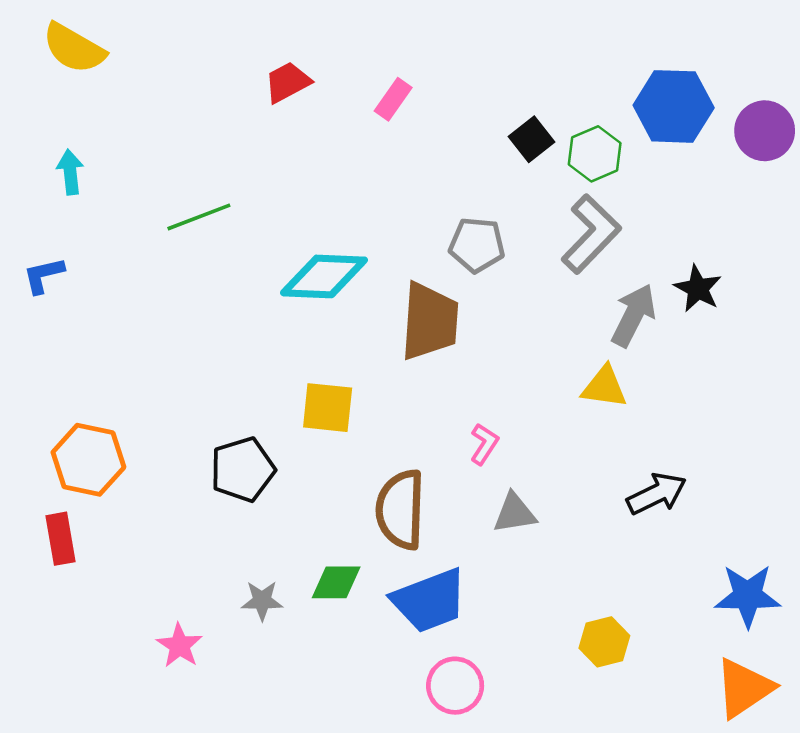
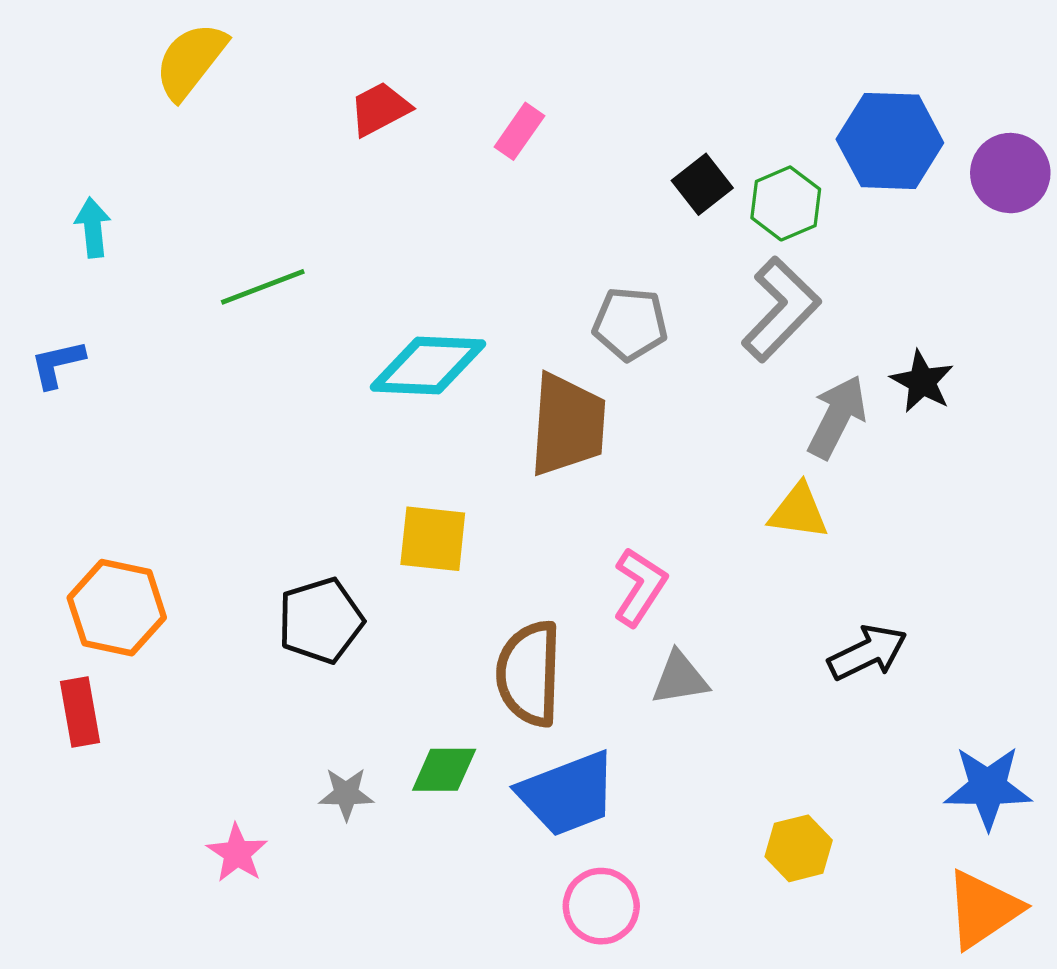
yellow semicircle: (74, 48) -> (191, 61), moved, turned 98
pink L-shape: (484, 444) -> (640, 587), size x1.4

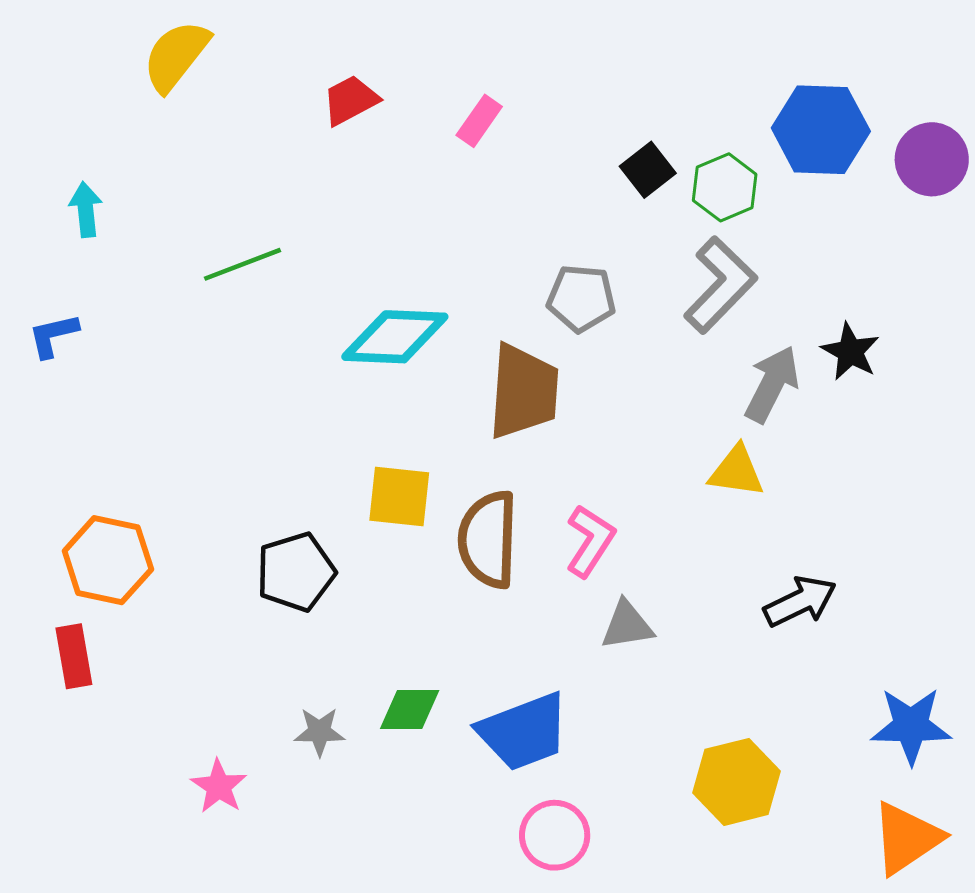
brown semicircle: (529, 673) -> (488, 539), moved
yellow hexagon: (799, 848) -> (736, 782), size x1.4

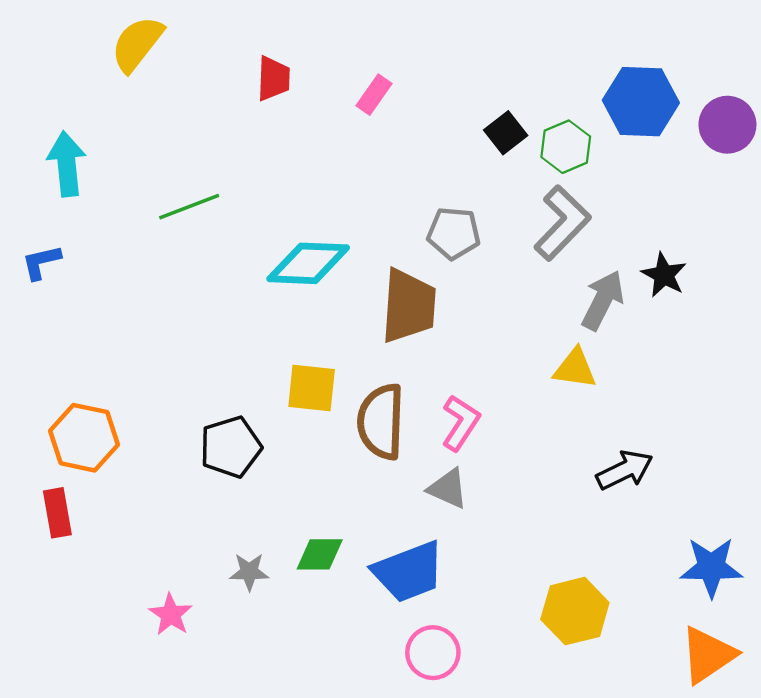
red trapezoid: (350, 100) -> (273, 78), turned 120
cyan arrow: (86, 210) -> (67, 164), size x1.5
gray triangle: (627, 625) -> (448, 489), moved, turned 33

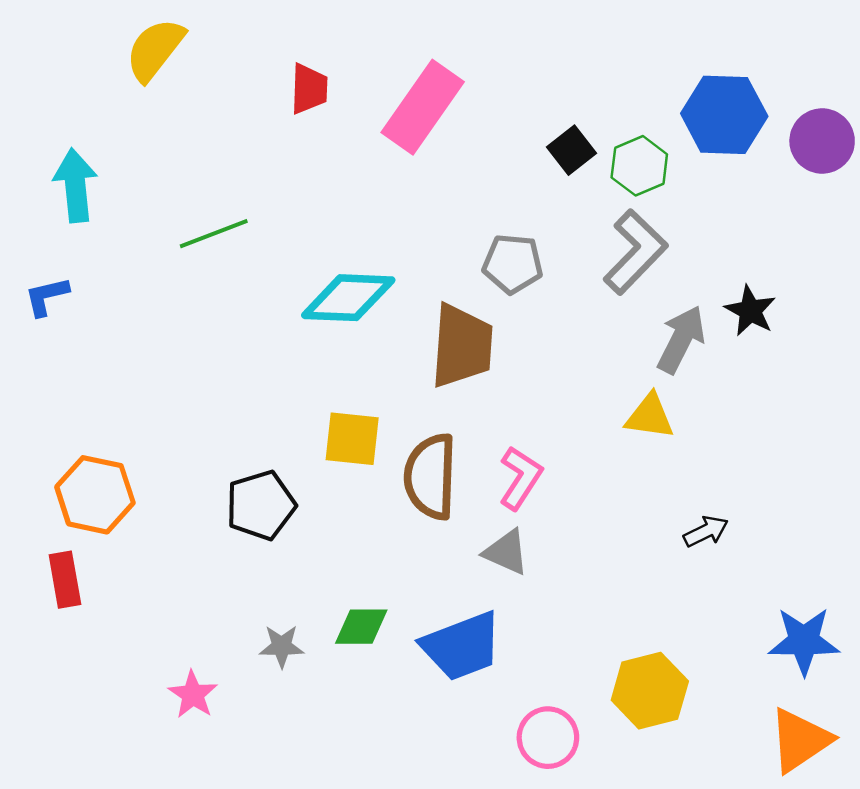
pink rectangle: (374, 95) -> (423, 107), size x2.0
black arrow: (625, 470) -> (706, 531), size x0.7
pink circle: (433, 653) -> (548, 738), moved

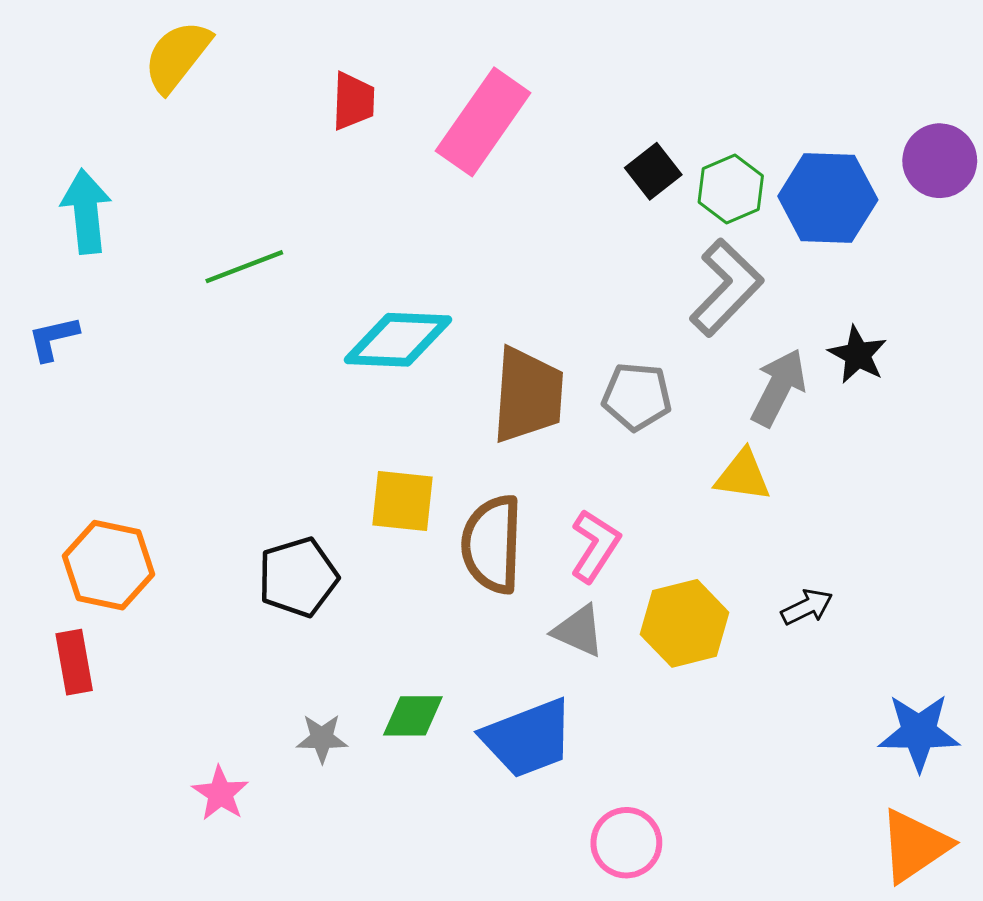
blue hexagon: (724, 115) -> (828, 198), moved
gray pentagon: (513, 264) -> (637, 397), moved
yellow hexagon: (650, 691) -> (685, 623), moved

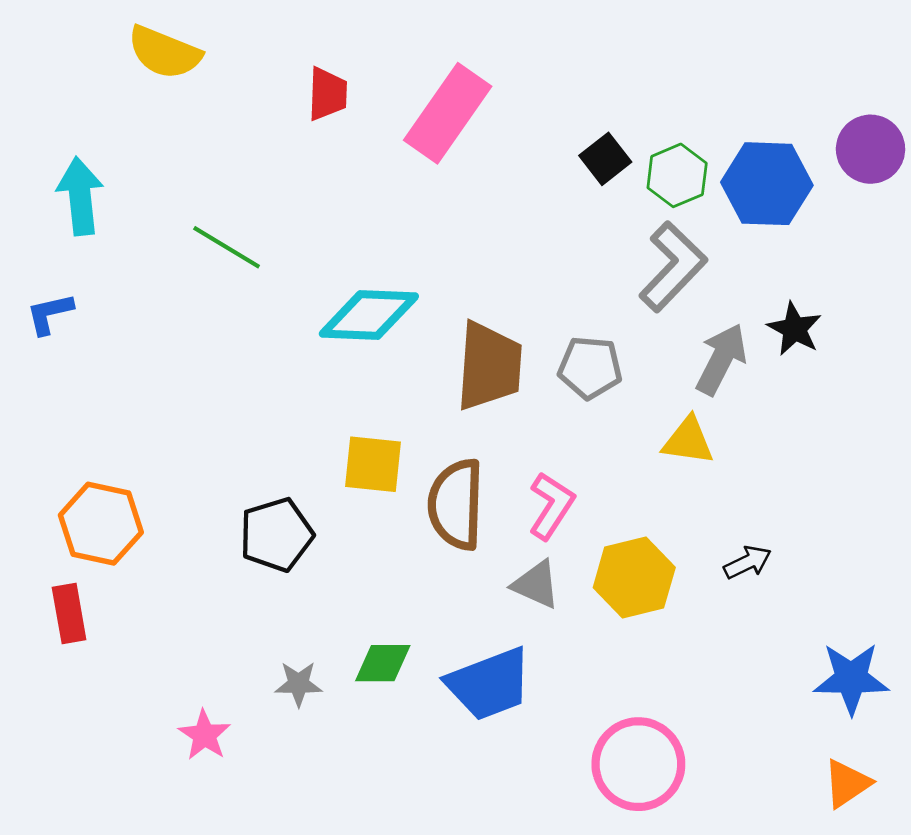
yellow semicircle: (177, 56) -> (164, 52), turned -106
green line: (244, 267) -> (227, 247), turned 52
pink circle: (626, 843) -> (638, 764), moved, size x1.4
orange triangle: (914, 846) -> (847, 783), size x0.7

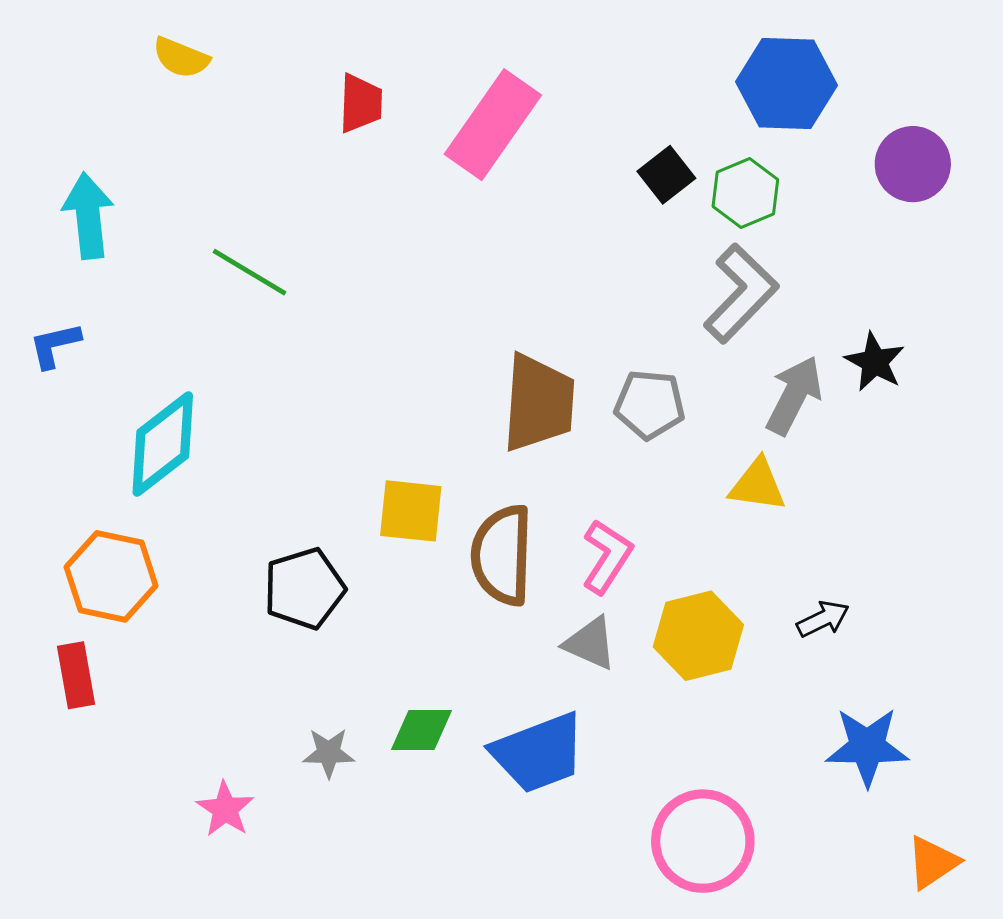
yellow semicircle: (164, 52) -> (181, 58), size x0.7
purple circle: (871, 149) -> (913, 164), moved
blue hexagon: (767, 184) -> (787, 83), moved
cyan diamond: (369, 315) -> (163, 444), moved, turned -40
blue star: (851, 678) -> (867, 747), moved

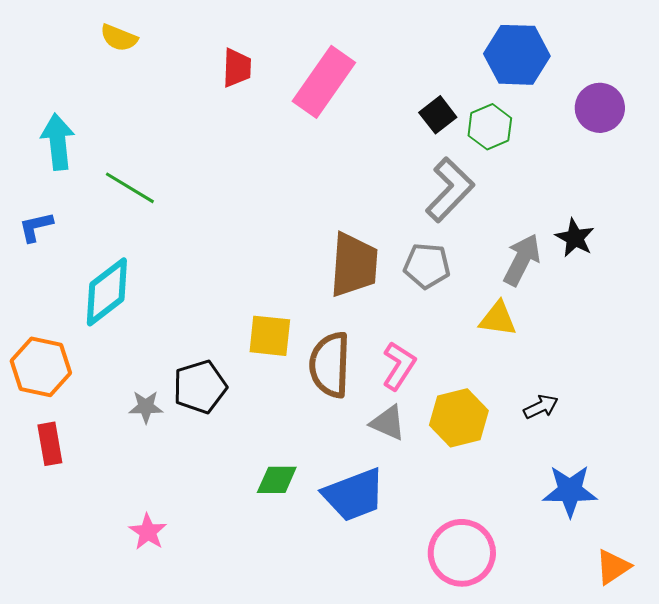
green line: (249, 272) -> (130, 188), moved
gray L-shape: (741, 293) -> (450, 190), moved
orange hexagon: (111, 576) -> (41, 367), moved
gray star: (329, 753) -> (146, 407), moved

